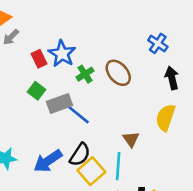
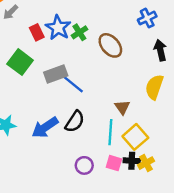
blue cross: (158, 43) -> (147, 18), turned 30
green cross: (85, 74) -> (79, 32), moved
green square: (36, 91) -> (20, 62), moved, size x1.5
yellow square: (91, 171) -> (135, 137), moved

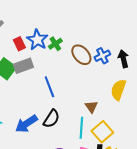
blue cross: (147, 18) -> (102, 56), moved
gray rectangle: (56, 74) -> (23, 66), moved
blue line: (72, 83) -> (49, 87), turned 30

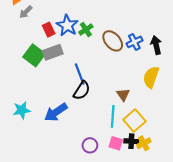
black semicircle: (51, 119) -> (82, 91), moved

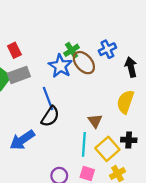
blue star: (67, 25) -> (60, 66), moved
green cross: (86, 30) -> (72, 50), moved
blue cross: (134, 42) -> (107, 49), moved
black cross: (131, 141) -> (129, 140), moved

